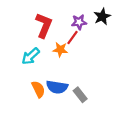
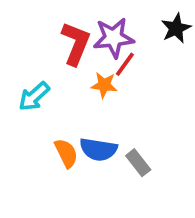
purple star: (79, 22) -> (114, 38), moved, size x1.5
cyan arrow: (31, 56) -> (34, 96), moved

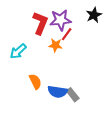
blue semicircle: (98, 149) -> (58, 92), moved
gray rectangle: (138, 163) -> (73, 95), moved

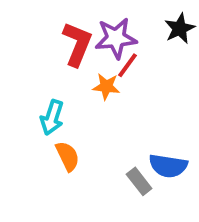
cyan arrow: (18, 51) -> (52, 117), moved, turned -30
blue semicircle: (58, 92) -> (168, 166), moved

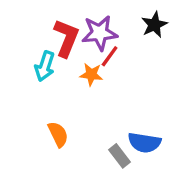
cyan arrow: (52, 117) -> (45, 66), moved

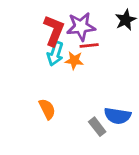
red line: (110, 56) -> (89, 46), turned 48
cyan arrow: (45, 66) -> (55, 54), moved

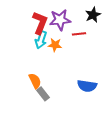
red line: (89, 46) -> (79, 34), moved
gray rectangle: (97, 127) -> (43, 94), moved

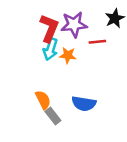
blue semicircle: (87, 86) -> (84, 104), moved

